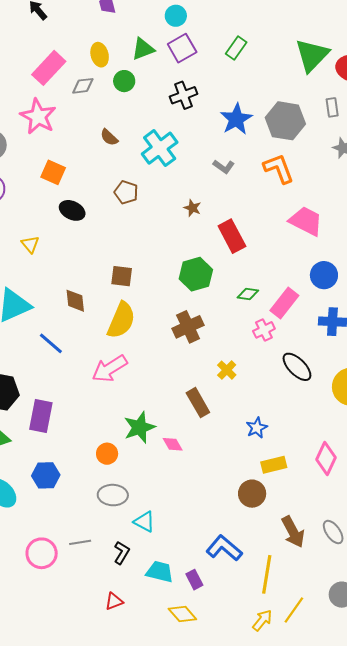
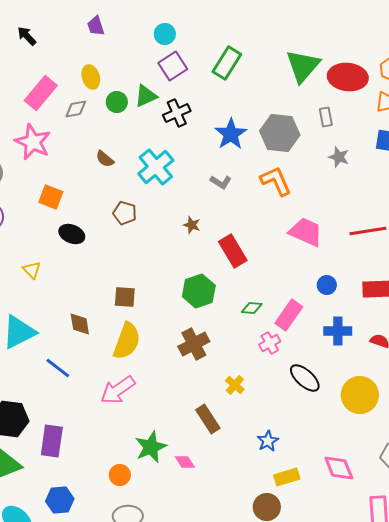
green rectangle: (236, 48) -> (227, 63), size x1.4
green triangle: (143, 49) -> (146, 96), moved
blue circle: (324, 275) -> (327, 285), size x0.7
pink diamond: (326, 459) -> (339, 468), turned -44

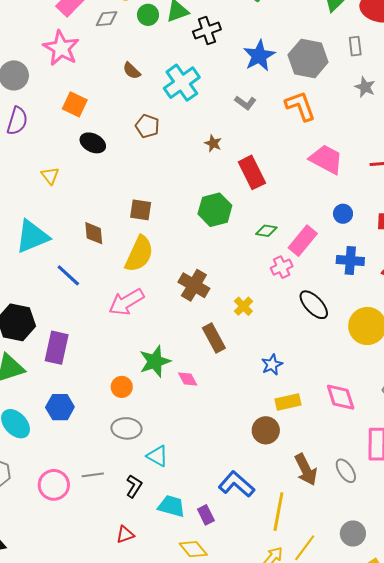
brown cross: (194, 344) -> (194, 285), moved, turned -36

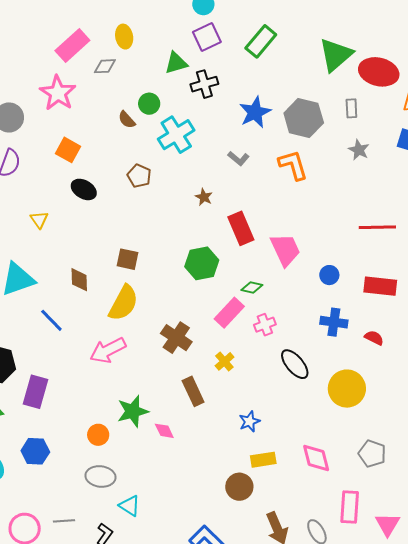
green circle: (148, 15) -> (149, 104), moved
pink trapezoid: (326, 159) -> (285, 250), moved, turned 33
pink rectangle: (303, 241) -> (229, 313), moved

